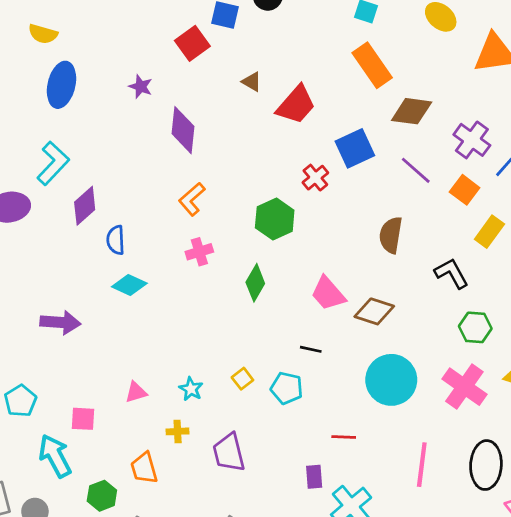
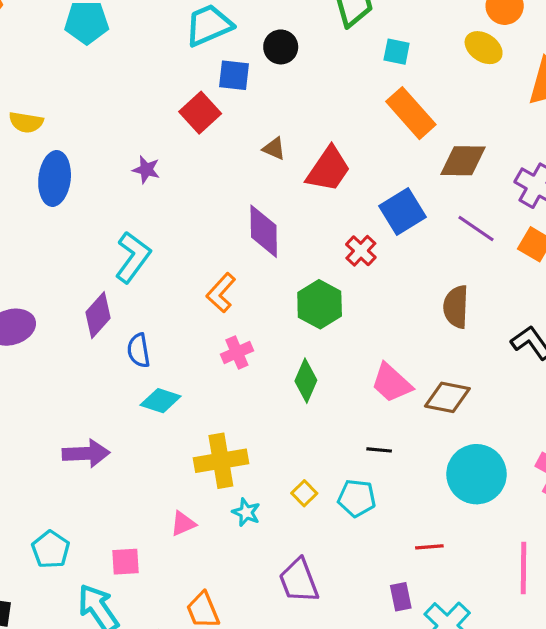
purple diamond: (183, 130) -> (264, 231), moved
cyan L-shape: (53, 163) -> (133, 257), moved
yellow cross: (178, 431) -> (221, 461), moved, size x2.0

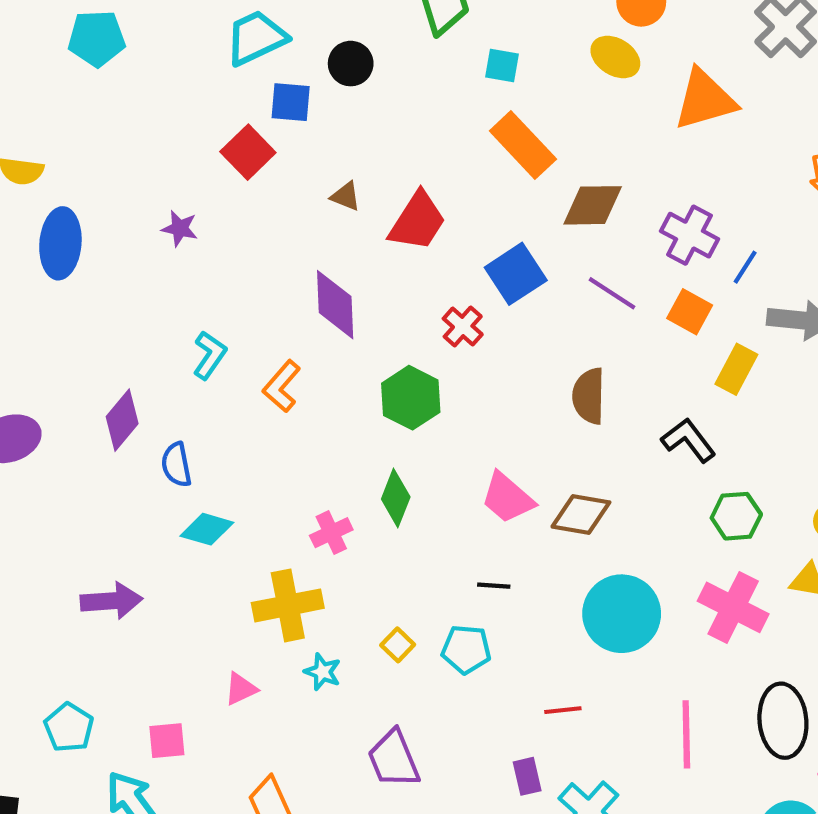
cyan L-shape: (133, 257) -> (210, 355), moved, size x0.7
pink cross: (237, 353) -> (331, 533), moved

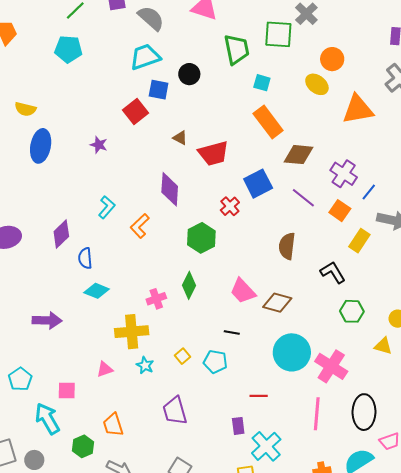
red trapezoid: (417, 221) -> (213, 153), turned 36
pink cross: (733, 607) -> (331, 366), moved

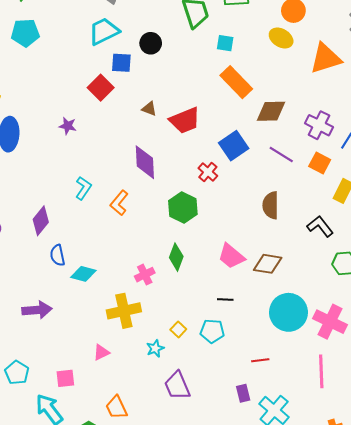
blue semicircle: (85, 258) -> (58, 255), moved
cyan star: (145, 365) -> (155, 348), moved, turned 30

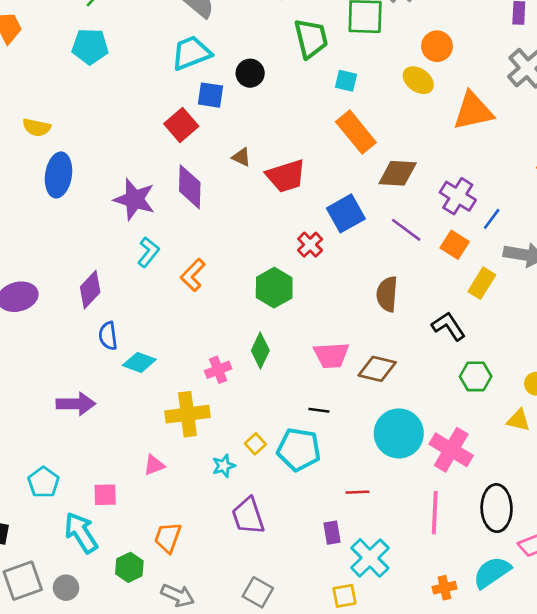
purple star: (68, 126) -> (134, 199), moved, size x1.8
purple diamond: (145, 162) -> (190, 187), moved
pink trapezoid: (231, 256) -> (331, 355), turned -48
cyan pentagon: (212, 331) -> (299, 449), size x1.4
orange trapezoid: (116, 407) -> (168, 537), turned 40

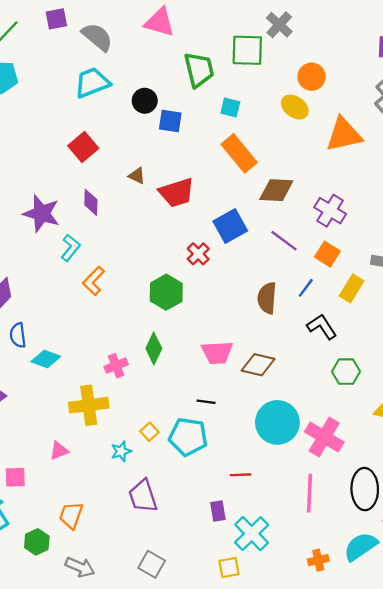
blue square: (210, 95) -> (170, 121), moved
purple diamond: (190, 187) -> (91, 202), size x0.7
blue line: (492, 219) -> (306, 288), moved
cyan L-shape: (148, 252) -> (70, 248), moved

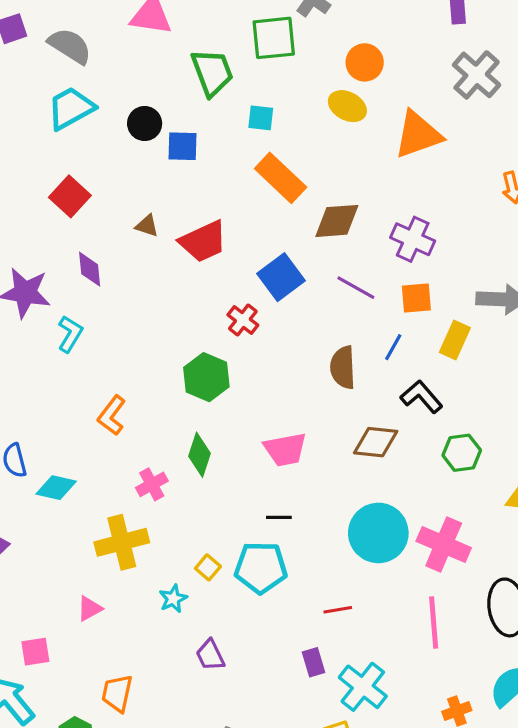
orange square: (327, 254) -> (416, 298), turned -30
orange L-shape: (94, 281) -> (112, 415), moved
brown diamond: (258, 365) -> (376, 442), moved
purple trapezoid: (143, 496) -> (210, 655), size x0.7

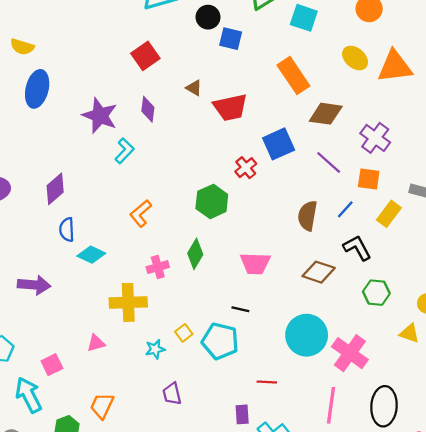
yellow ellipse: (347, 106) -> (355, 58), moved
cyan square: (261, 118) -> (304, 18), moved, size x1.4
pink square: (35, 652) -> (52, 365), turned -30

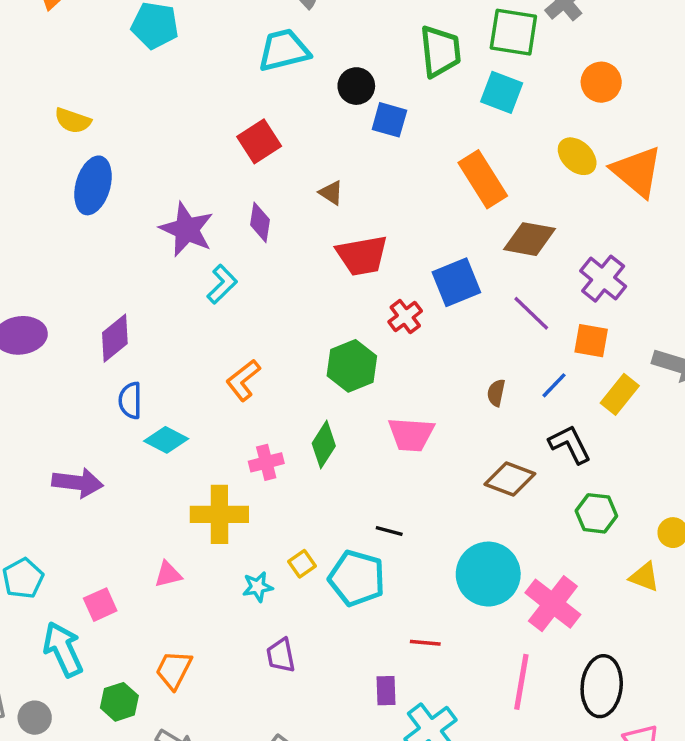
orange triangle: (395, 67) -> (637, 171), turned 45
red trapezoid: (230, 107) -> (362, 255), moved
brown semicircle: (307, 216) -> (496, 393), size x0.6
pink trapezoid: (255, 263) -> (411, 434), moved

